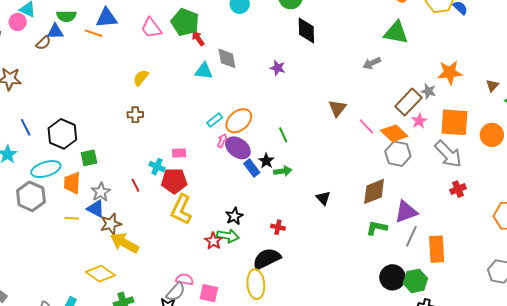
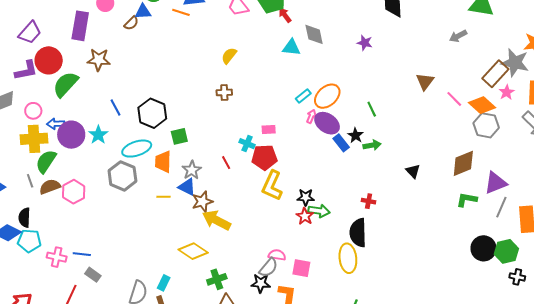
gray star: (428, 91) -> (515, 63), size x1.8
black star: (234, 216) -> (306, 197), moved, turned 30
black semicircle: (267, 259) -> (358, 233), turned -64

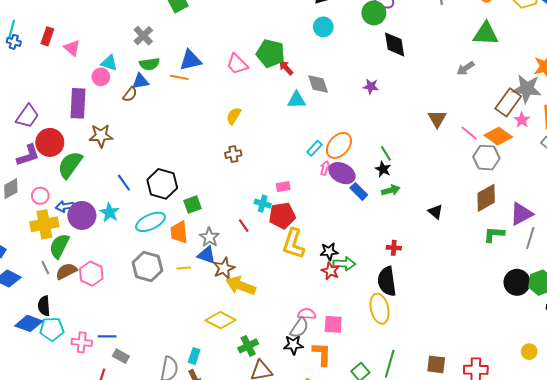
gray hexagon: (486, 125) -> (486, 158), moved
black star: (355, 135) -> (383, 169), moved
gray hexagon: (122, 176) -> (147, 266), moved

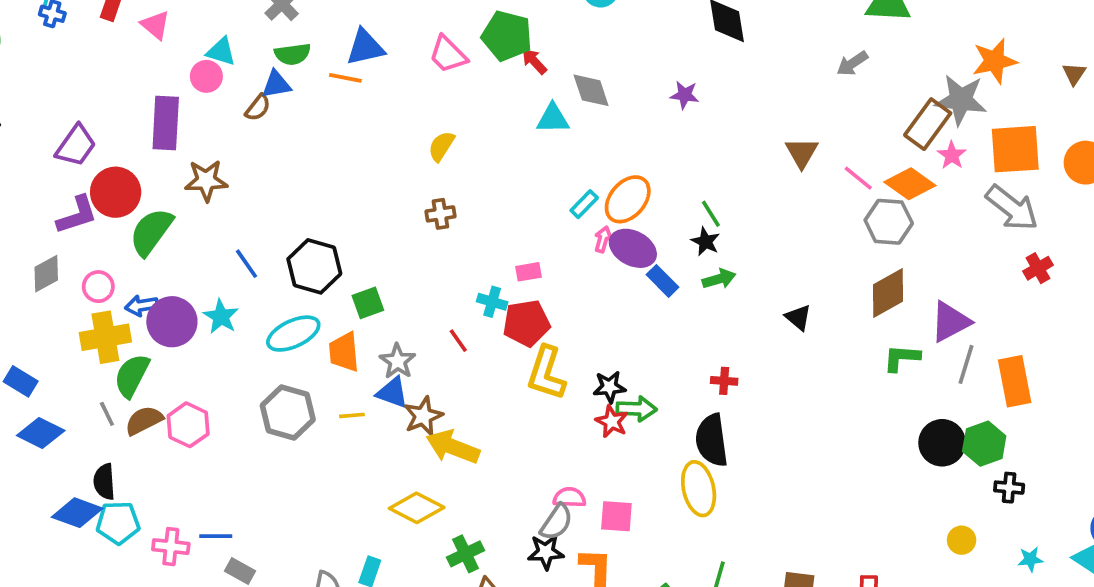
yellow circle: (529, 352) -> (962, 540), moved

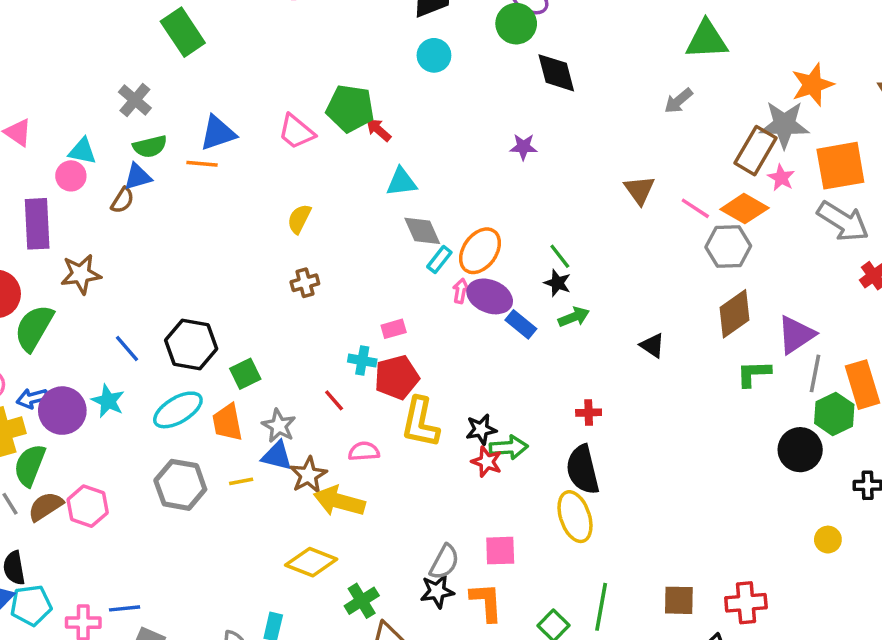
gray diamond: (591, 90) -> (422, 231), moved
green hexagon: (984, 444) -> (834, 414), moved
pink semicircle: (569, 497) -> (364, 451), moved

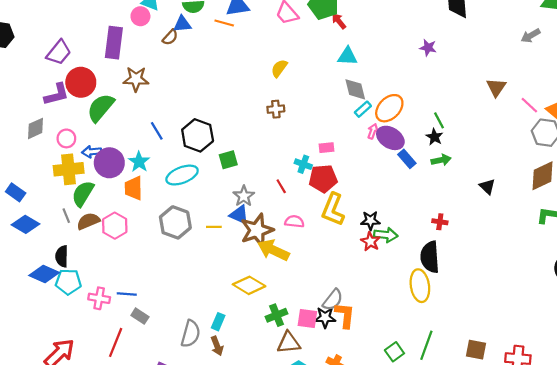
orange trapezoid: (227, 422) -> (134, 188), moved
brown star: (308, 475) -> (257, 230), size x1.4
pink square: (500, 551) -> (307, 319), moved
orange L-shape: (486, 602) -> (345, 315), moved

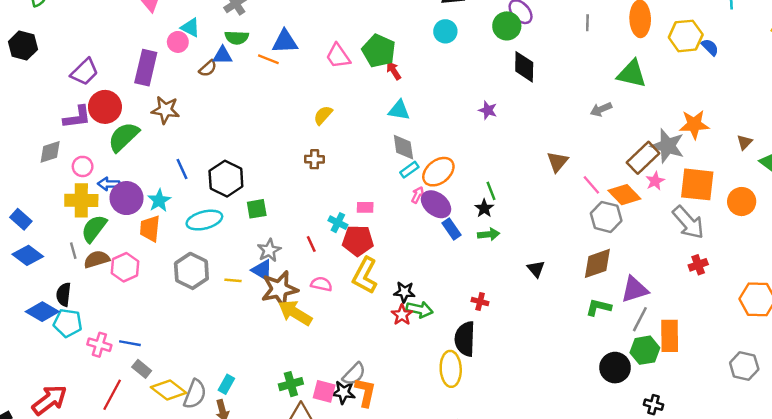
yellow diamond: (249, 285) -> (169, 390), moved

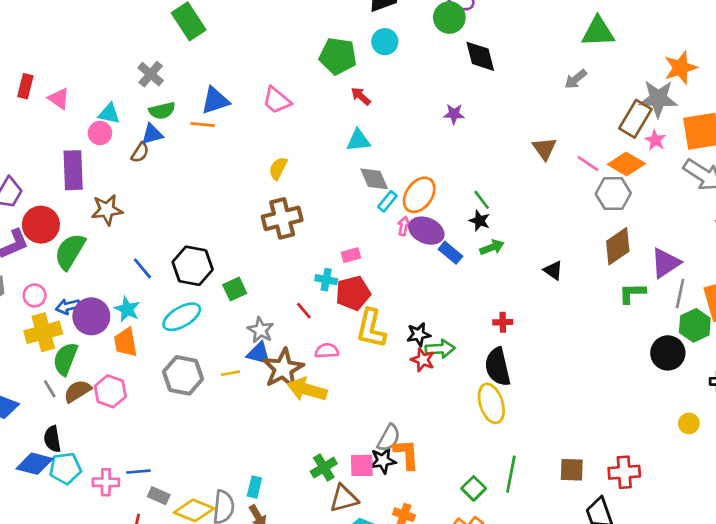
green pentagon: (379, 51) -> (338, 56), moved
red arrow: (394, 71) -> (361, 96), moved
brown cross: (314, 159) -> (282, 218), size x1.8

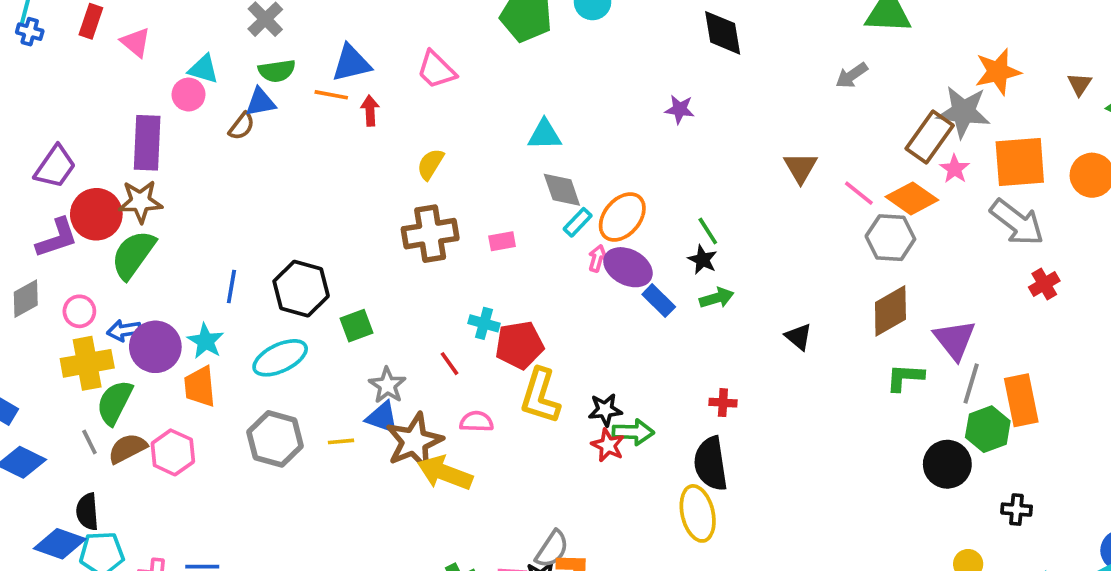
red arrow: (361, 96) -> (370, 111), moved, turned 40
brown star: (107, 210) -> (140, 201), moved
pink rectangle: (351, 255) -> (502, 241), moved
purple triangle: (666, 263) -> (955, 340), turned -40
blue line: (142, 268) -> (231, 286), turned 45

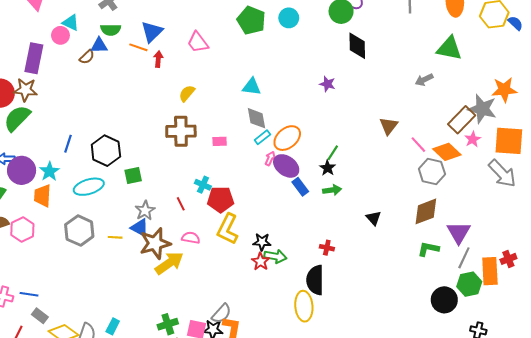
blue triangle: (351, 63) -> (152, 32), turned -40
green line: (708, 231) -> (333, 153), turned 56
red cross: (1044, 284) -> (508, 259), moved
yellow arrow: (445, 473) -> (169, 263), turned 116

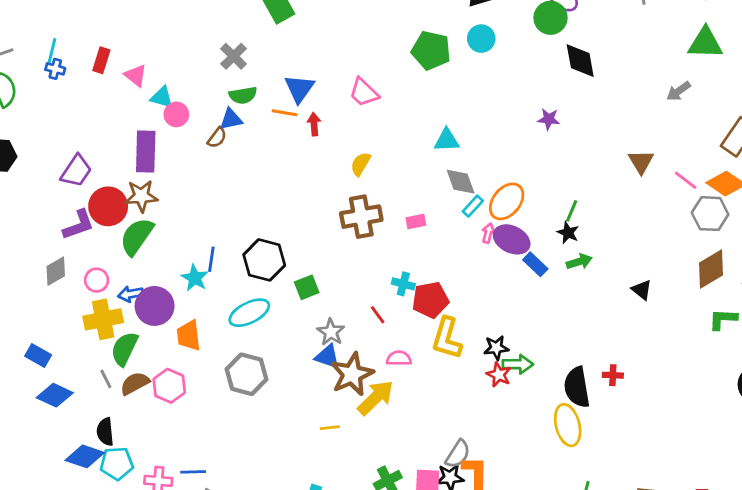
cyan triangle: (71, 23) -> (162, 97), moved
cyan star: (49, 171) -> (195, 278), moved
yellow line: (115, 237) -> (330, 428), moved
red cross: (327, 248) -> (613, 375), moved

